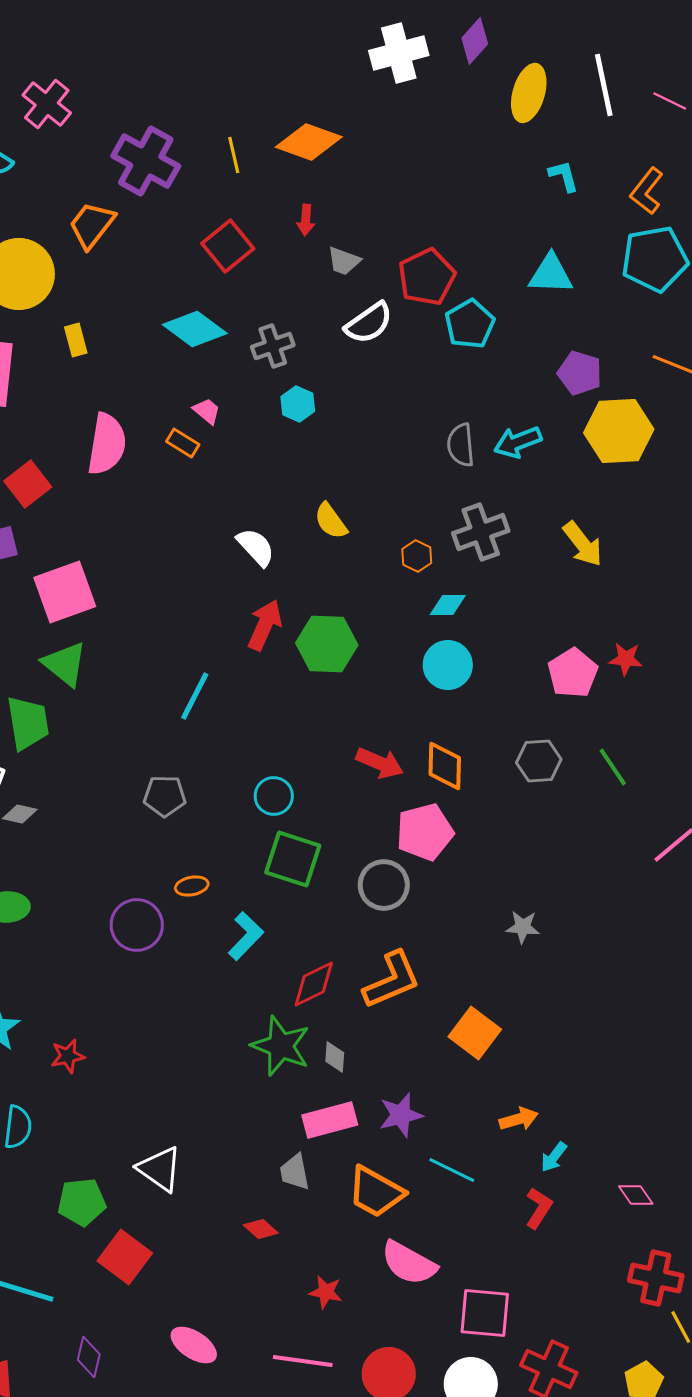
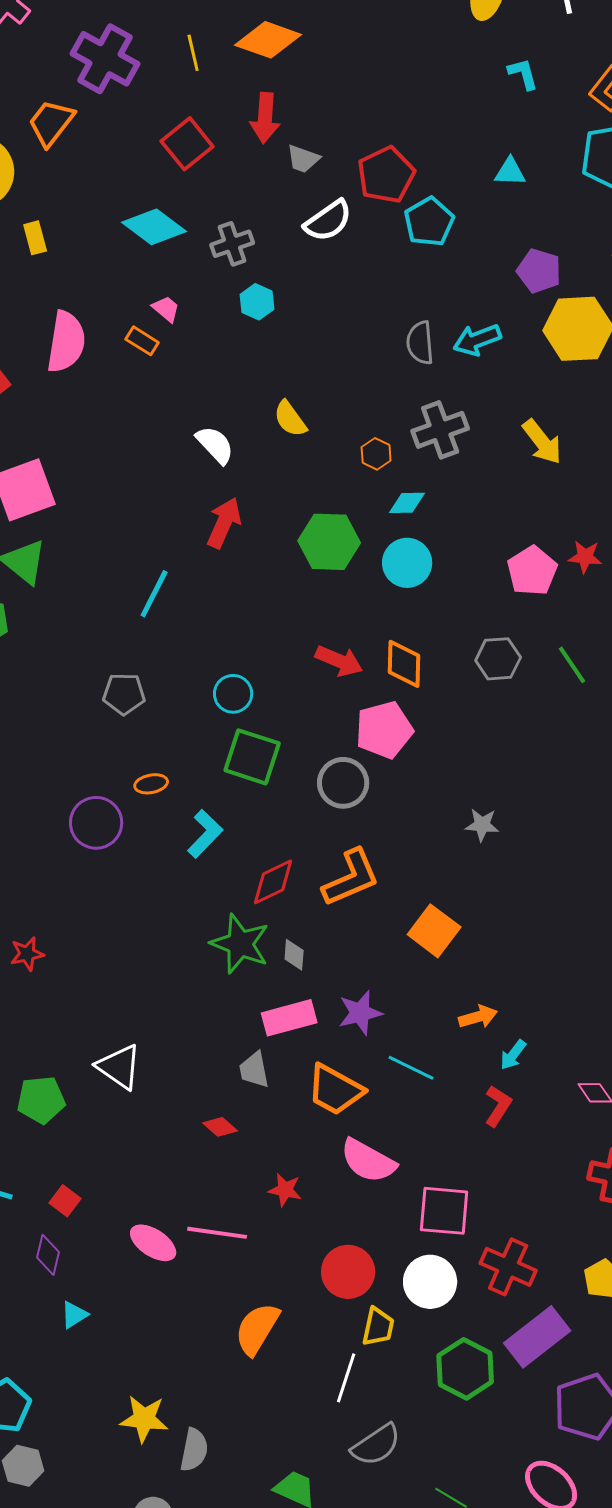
red arrow: (306, 220) -> (265, 118), size x1.6
cyan triangle: (551, 274) -> (510, 172), size x0.7
green hexagon: (327, 644) -> (329, 542), moved
red square: (125, 1257) -> (65, 1201), moved, size x0.6
pink line: (303, 1361) -> (217, 1233), moved

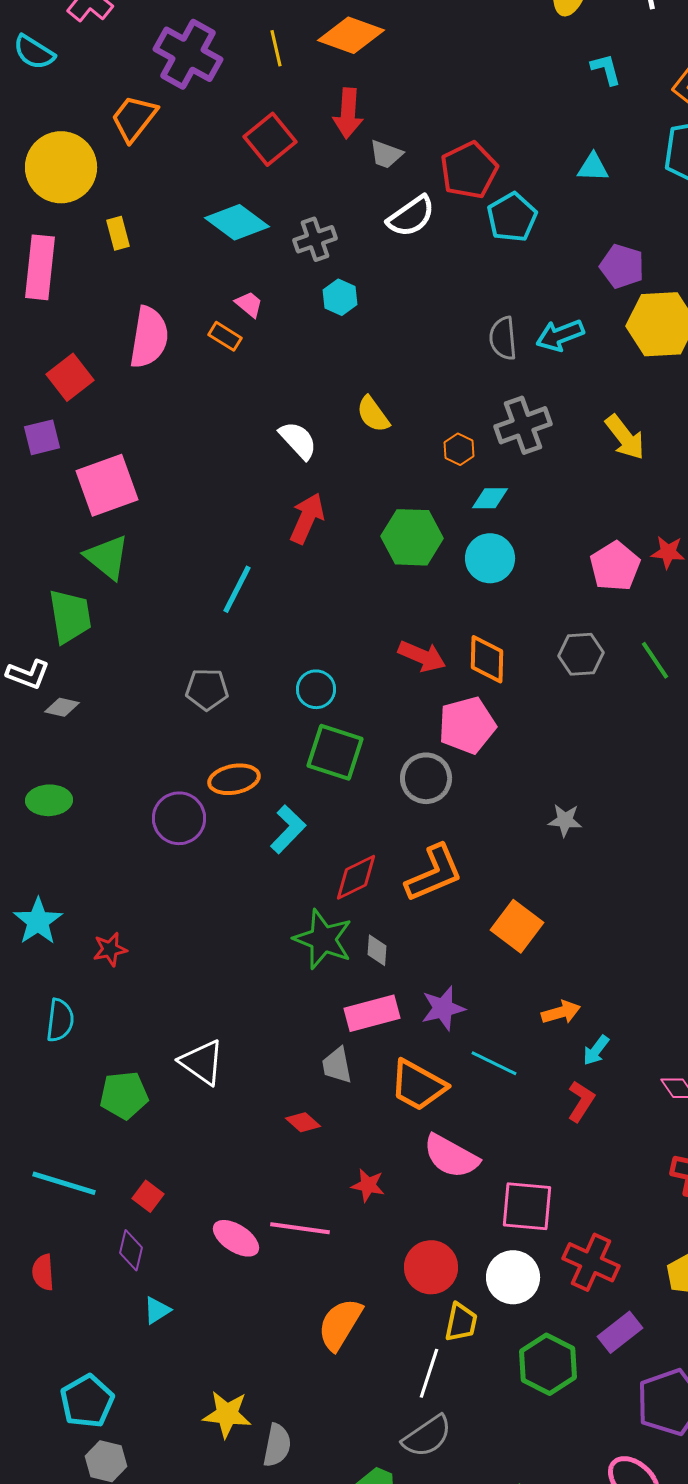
orange ellipse: (151, 784) -> (234, 779), size x1.5
purple rectangle: (537, 1337) -> (620, 1332), size x0.7
gray semicircle: (376, 1445) -> (427, 1436), moved

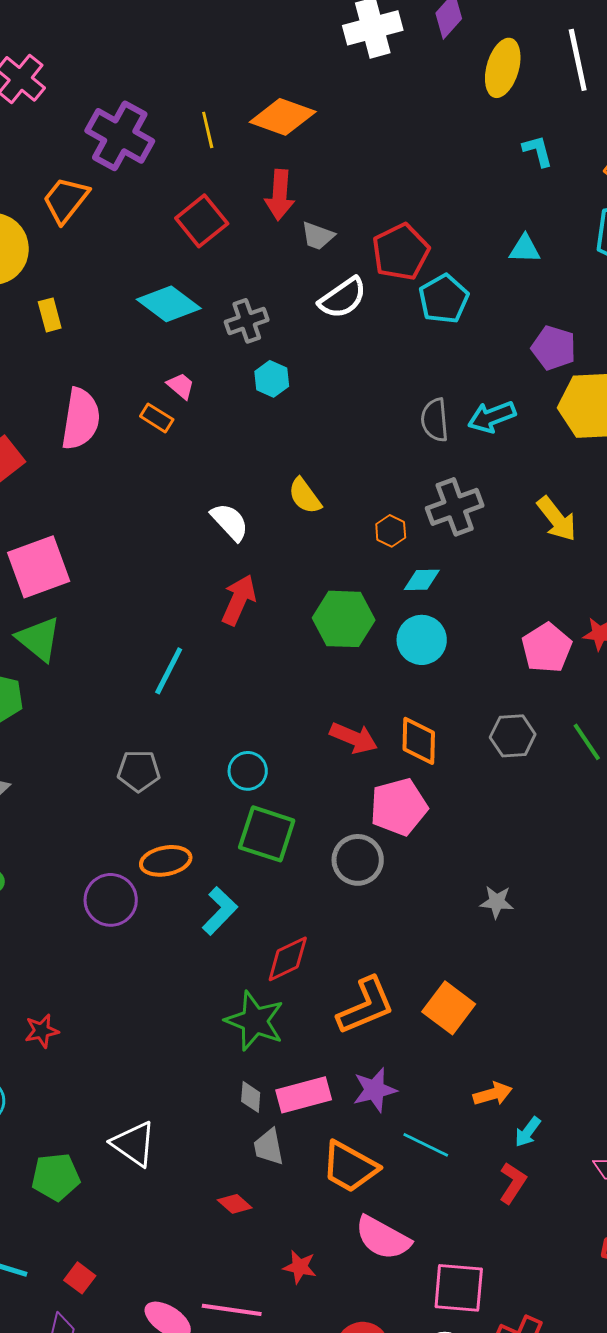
orange L-shape: (434, 873) -> (366, 1006), moved
gray diamond: (377, 950) -> (251, 1097), moved

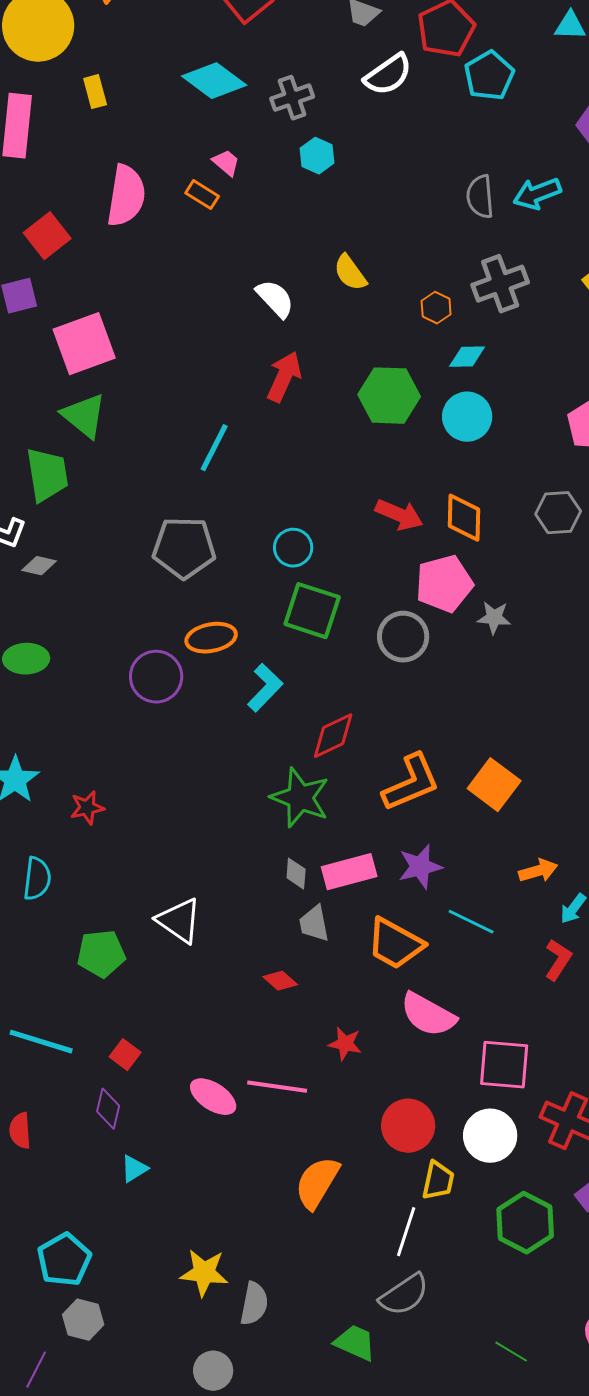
gray pentagon: (139, 771) -> (184, 548), size x1.5
gray star: (497, 902) -> (494, 618), moved

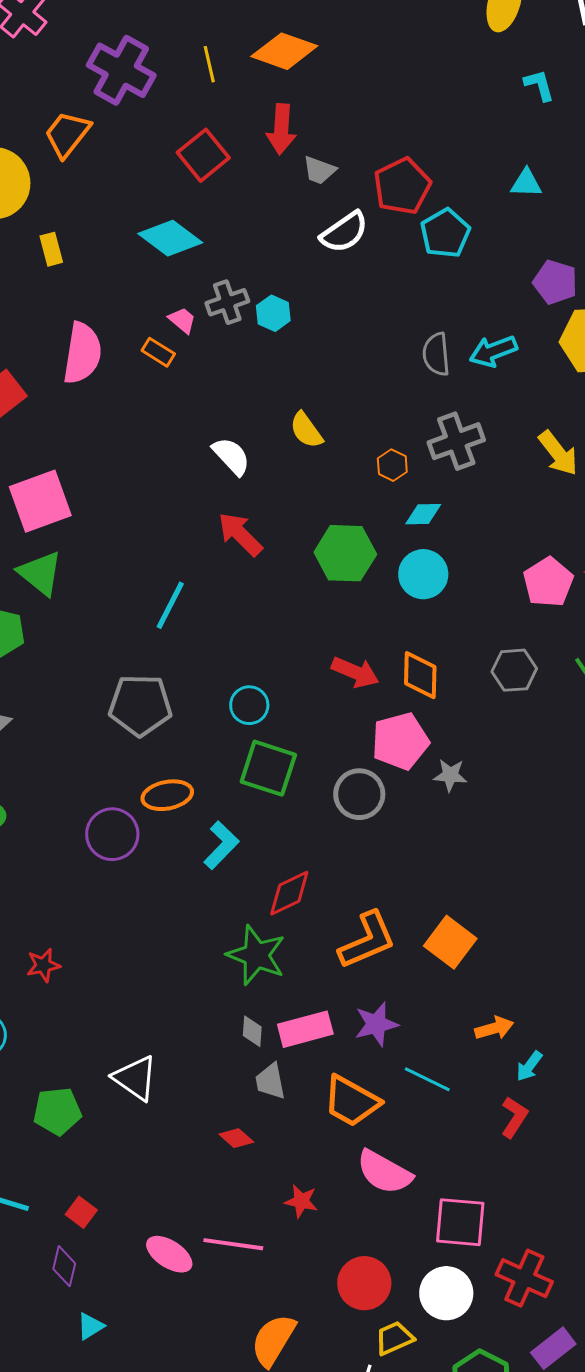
gray cross: (292, 98) -> (227, 302), moved
red arrow: (284, 377) -> (240, 534), turned -69
yellow trapezoid: (438, 1181) -> (394, 1338), turned -126

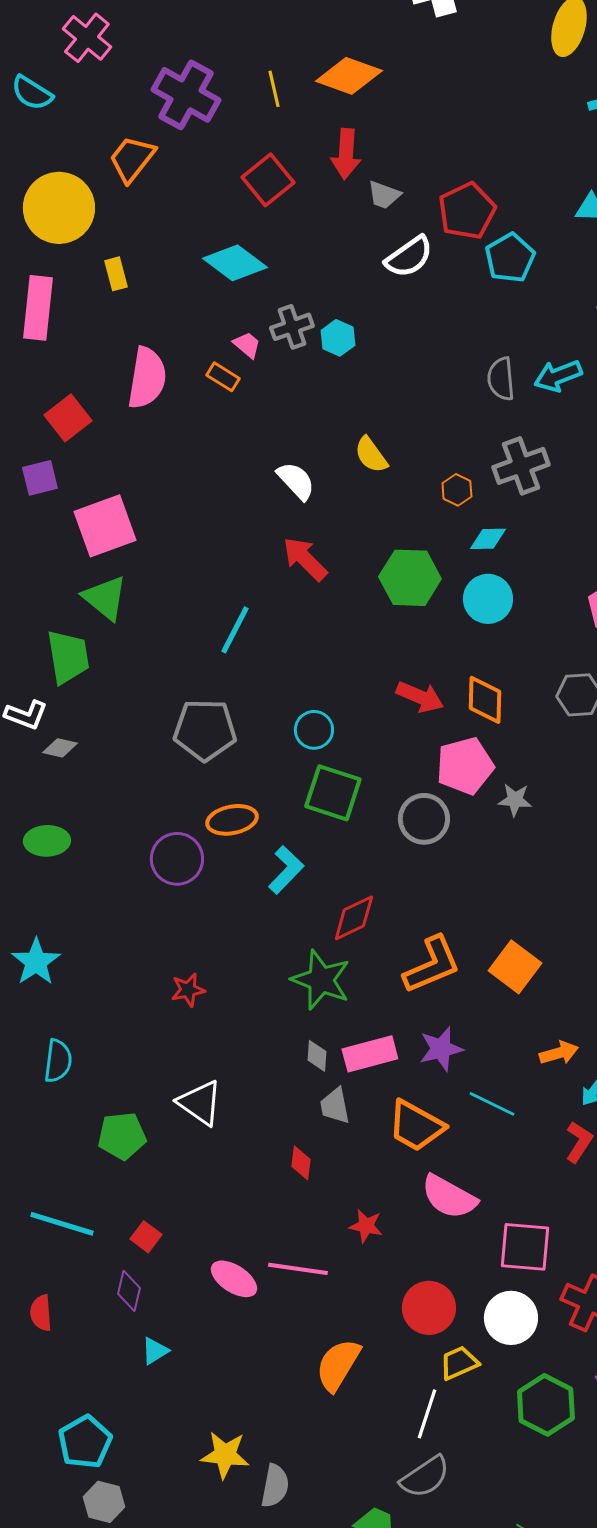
red star: (43, 965) -> (188, 990), moved
red diamond: (236, 1138) -> (301, 1163), turned 56

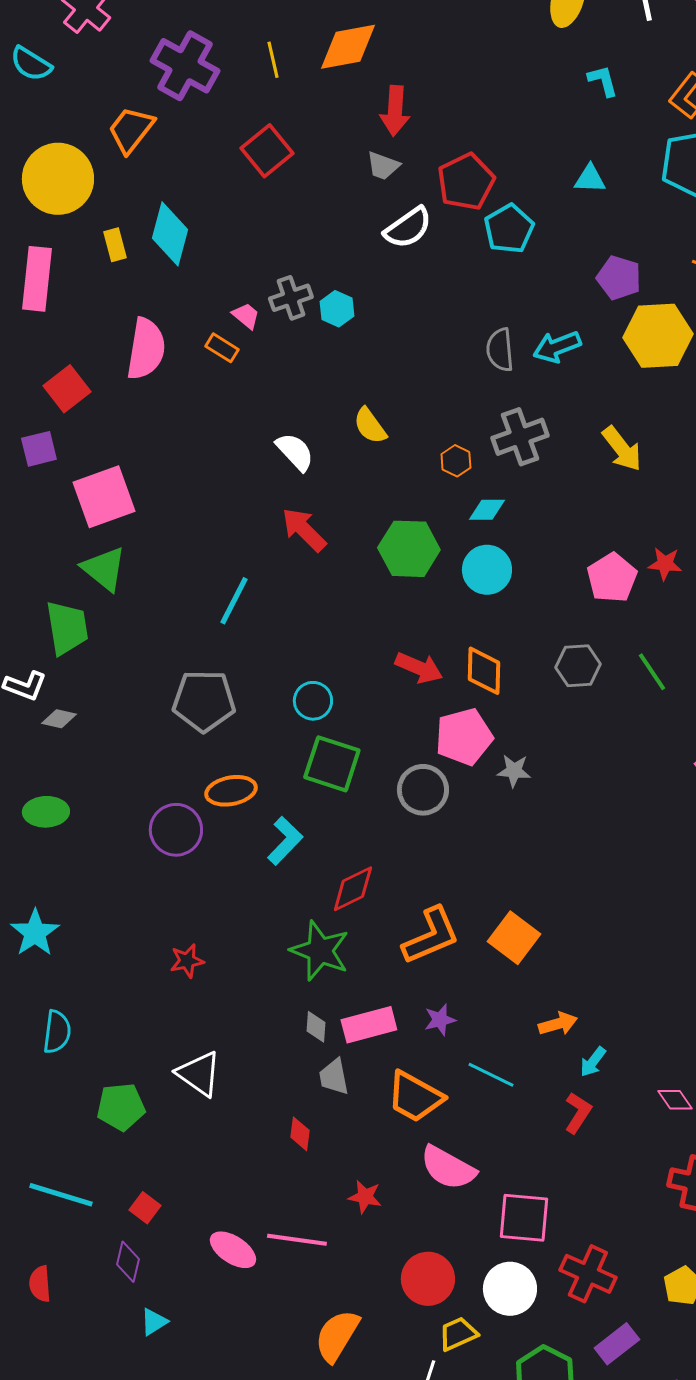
orange diamond: (349, 76) -> (348, 47), turned -30
red arrow: (346, 154) -> (395, 111), moved
cyan diamond: (235, 263) -> (170, 234), moved, turned 68
purple star: (441, 1049) -> (440, 1020), size x0.7

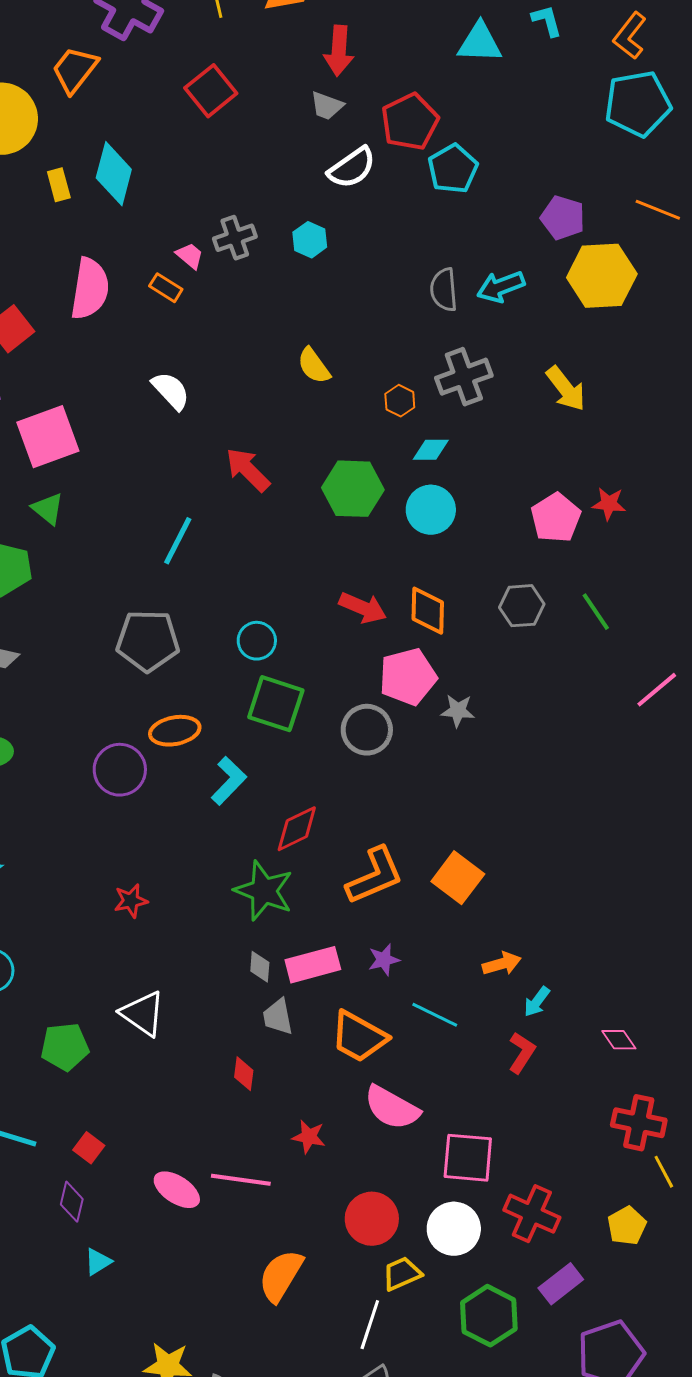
cyan triangle: (590, 179) -> (480, 43), moved, size x1.4
cyan hexagon: (337, 309) -> (310, 240), moved
white semicircle: (295, 452) -> (171, 391), moved
green triangle: (104, 569) -> (48, 509), size x0.7

